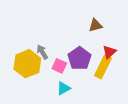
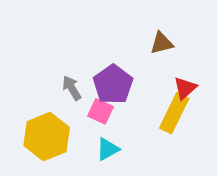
purple pentagon: (79, 58) -> (113, 84), moved
yellow hexagon: (27, 64) -> (47, 137), moved

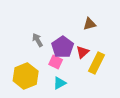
gray arrow: (72, 88) -> (38, 40), moved
red triangle: (185, 88) -> (83, 52), moved

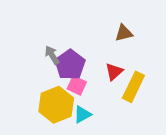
purple pentagon: (63, 47) -> (70, 65), moved
yellow hexagon: (26, 76) -> (56, 105), moved

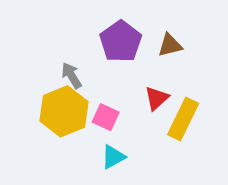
purple pentagon: (70, 65) -> (121, 41), moved
yellow hexagon: (56, 105) -> (64, 111), moved

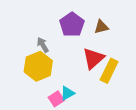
red triangle: (157, 98) -> (93, 58), size x1.5
pink square: (106, 117) -> (56, 99), moved, turned 32

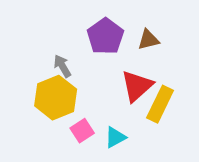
cyan triangle: (67, 93) -> (115, 137), moved
pink square: (56, 99) -> (82, 131), moved

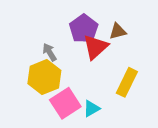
red triangle: (137, 86) -> (95, 47), moved
pink square: (82, 131) -> (65, 103), size x1.6

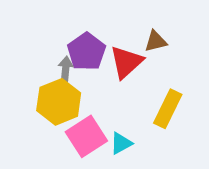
purple pentagon: (84, 29) -> (86, 52), moved
gray arrow: (50, 52) -> (66, 69), turned 36

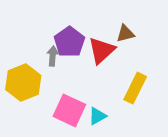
yellow hexagon: (59, 102) -> (23, 82), moved
pink square: (86, 136) -> (69, 110), turned -32

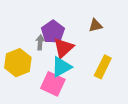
red triangle: (102, 50) -> (64, 48), moved
cyan triangle: (97, 116) -> (61, 67), moved, size x1.5

